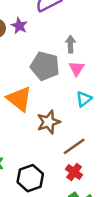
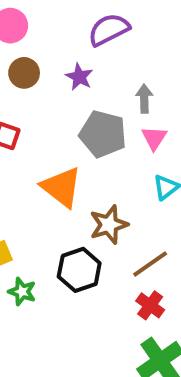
purple star: (19, 26) -> (79, 77), moved
black hexagon: (30, 178) -> (79, 270), moved

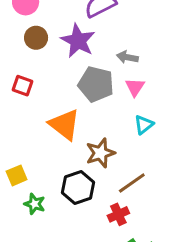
purple star: (79, 77) -> (78, 41), size x1.6
gray arrow: (144, 99) -> (127, 57), turned -78
red cross: (150, 305) -> (118, 214), moved, turned 30

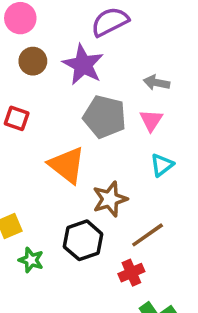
gray arrow: (127, 57) -> (157, 83), moved

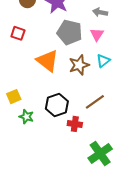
brown star: (110, 199) -> (79, 65), moved
red cross: (131, 273) -> (75, 124), moved, turned 32

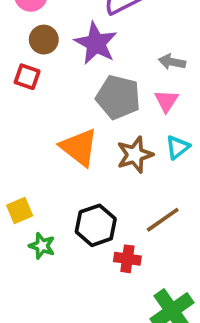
red square: (18, 33) -> (27, 77), moved

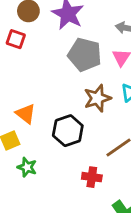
orange triangle: (79, 147) -> (26, 114), moved, size x0.7
black hexagon: (96, 225) -> (68, 131), moved

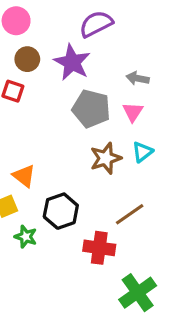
black hexagon: (68, 131) -> (61, 211), moved
red cross: (92, 177) -> (99, 248), size x1.4

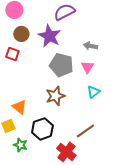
brown star: (106, 158) -> (55, 96), moved
red cross: (99, 248) -> (66, 152), turned 30

